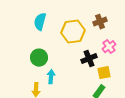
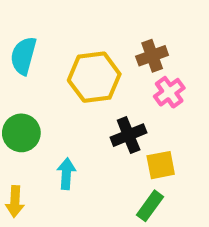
pink cross: (109, 47) -> (169, 92), moved
cyan arrow: (51, 77) -> (66, 174), moved

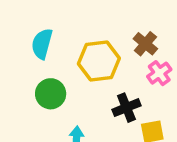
brown cross: (152, 56) -> (145, 44), turned -30
green circle: (21, 133) -> (51, 94), moved

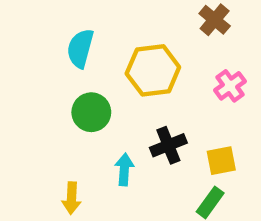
brown cross: (145, 44) -> (215, 20), moved
black cross: (126, 108) -> (168, 145), moved

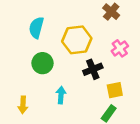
black cross: (168, 145) -> (93, 69), moved
yellow arrow: (71, 198) -> (23, 105), moved

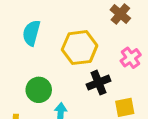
green circle: (43, 63) -> (39, 90), moved

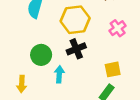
black cross: (98, 83) -> (76, 49), moved

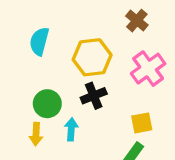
pink cross: (118, 28) -> (148, 69), size x1.5
yellow arrow: (22, 84) -> (36, 134), moved

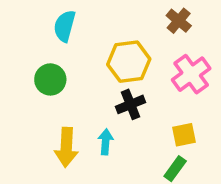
cyan semicircle: (39, 41) -> (65, 26), moved
green circle: (47, 104) -> (50, 79), moved
yellow arrow: (36, 134) -> (66, 147), size x1.5

